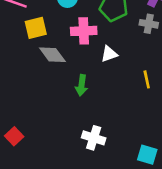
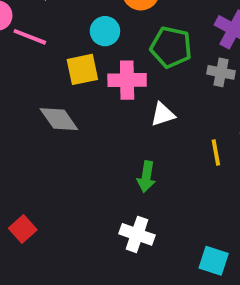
yellow square: (36, 28) -> (82, 69), moved
gray diamond: (52, 55) -> (59, 119), moved
green arrow: (81, 85) -> (146, 177), moved

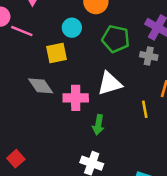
pink cross: (127, 80) -> (76, 98), moved
white triangle: (163, 114) -> (110, 83), size x1.5

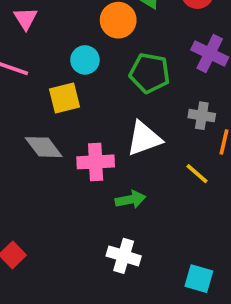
gray cross: (149, 56) -> (202, 116), moved
yellow line: (145, 109) -> (197, 174), turned -36
green arrow: (98, 125) -> (130, 200), turned -108

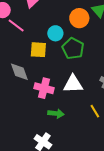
green pentagon: (150, 73) -> (73, 48), moved

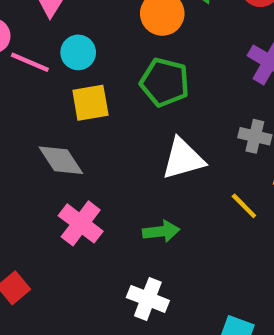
cyan circle: (55, 33) -> (78, 52), moved
pink cross: (44, 88) -> (81, 223), moved, turned 36

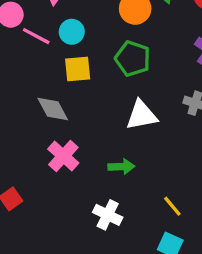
yellow line: (244, 206) -> (172, 206), moved

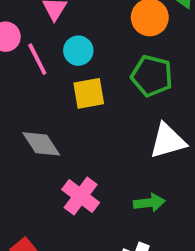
pink line: (36, 36) -> (37, 59), turned 40
gray diamond: (53, 109) -> (41, 144), moved

